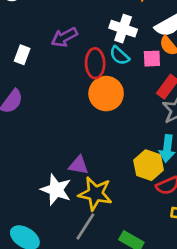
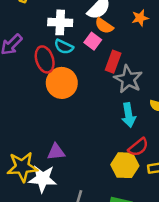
pink square: (152, 59) -> (93, 41), turned -35
yellow hexagon: (149, 165) -> (125, 165), moved
yellow star: (95, 194) -> (22, 167), moved

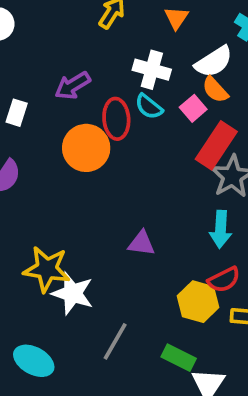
red rectangle: (113, 62) -> (216, 145), size x1.4
orange circle: (62, 83) -> (86, 148), moved
purple triangle: (56, 152) -> (142, 243), moved

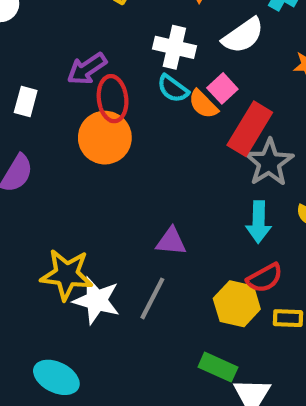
orange semicircle: (215, 90) -> (203, 104), moved
red ellipse: (116, 119) -> (113, 99), moved
gray line: (115, 341) -> (152, 298), moved

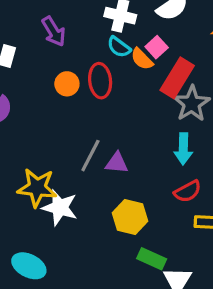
purple arrow: (87, 69) -> (54, 31), turned -88
red ellipse: (113, 99) -> (100, 81), moved
orange circle: (105, 138) -> (67, 84), size x0.6
gray line: (152, 298) -> (90, 156), moved
yellow hexagon: (237, 304) -> (130, 217), moved

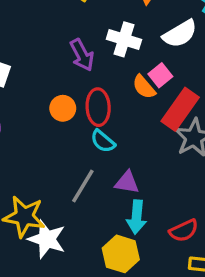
purple arrow: (54, 31) -> (82, 55), moved
cyan semicircle: (119, 47) -> (103, 141), moved
cyan arrow: (183, 149) -> (137, 217), moved
purple triangle: (117, 163) -> (127, 182), moved

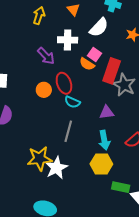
purple triangle: (127, 182) -> (107, 112), moved
white star: (47, 239) -> (56, 168), turned -30

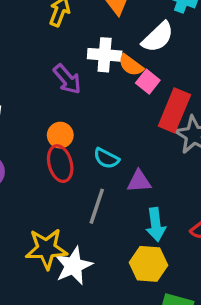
orange semicircle: (87, 64) -> (131, 65), moved
red ellipse: (64, 83) -> (60, 164), moved
purple triangle: (107, 112) -> (139, 181), moved

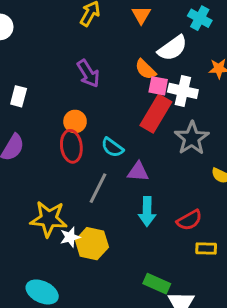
white cross: (105, 55) -> (183, 91), moved
pink square: (148, 82) -> (158, 86), turned -36
red rectangle: (174, 110) -> (156, 114), moved
yellow hexagon: (148, 264) -> (92, 244), moved
white star: (73, 266) -> (70, 237), size x0.6

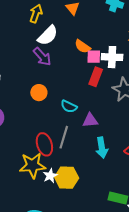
white semicircle: (172, 48) -> (48, 35), moved
red rectangle: (156, 114) -> (96, 77), size x0.7
red ellipse: (71, 146) -> (44, 144), moved

